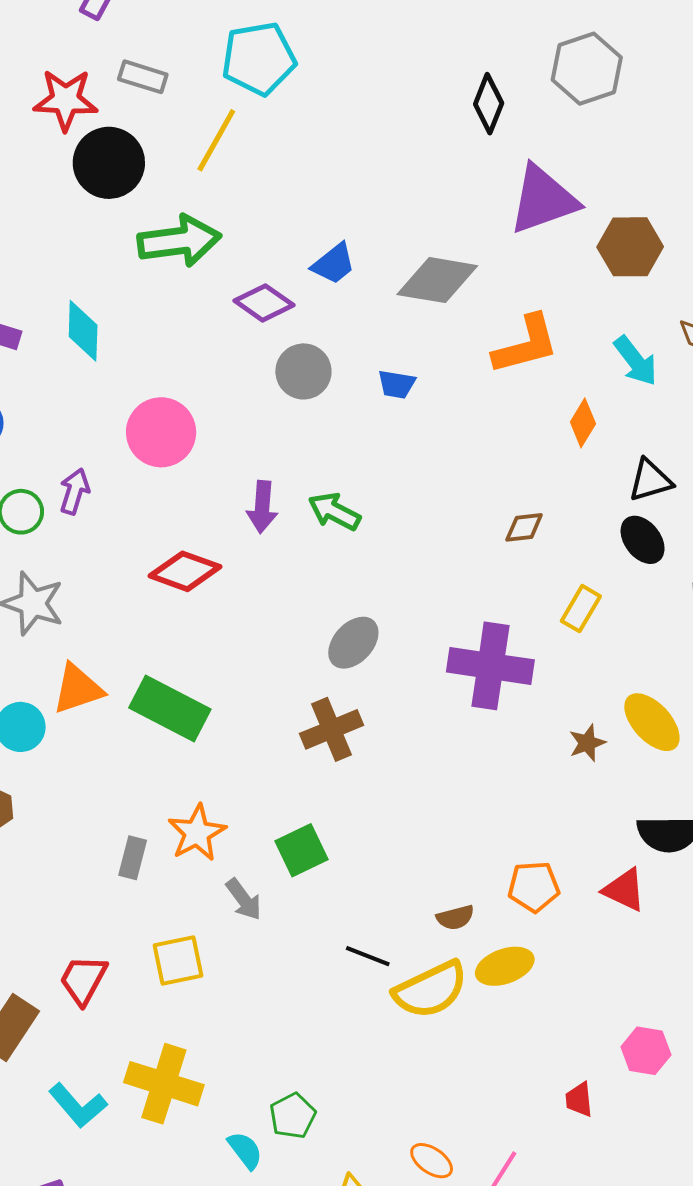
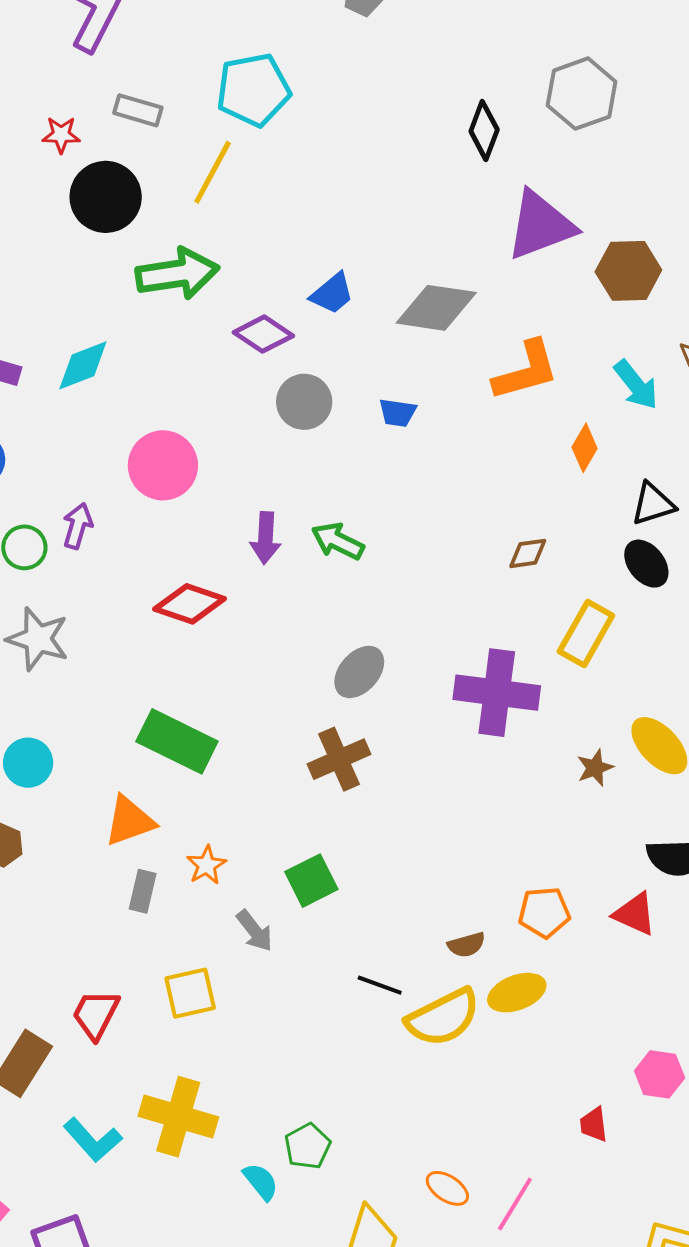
red star: (66, 100) -> (61, 135), size x0.6
cyan diamond: (83, 331) -> (83, 365), turned 68
yellow rectangle: (581, 609) -> (586, 633), size x1.4
orange triangle: (78, 689) -> (129, 821), moved
orange star: (197, 833) -> (206, 865), size x0.7

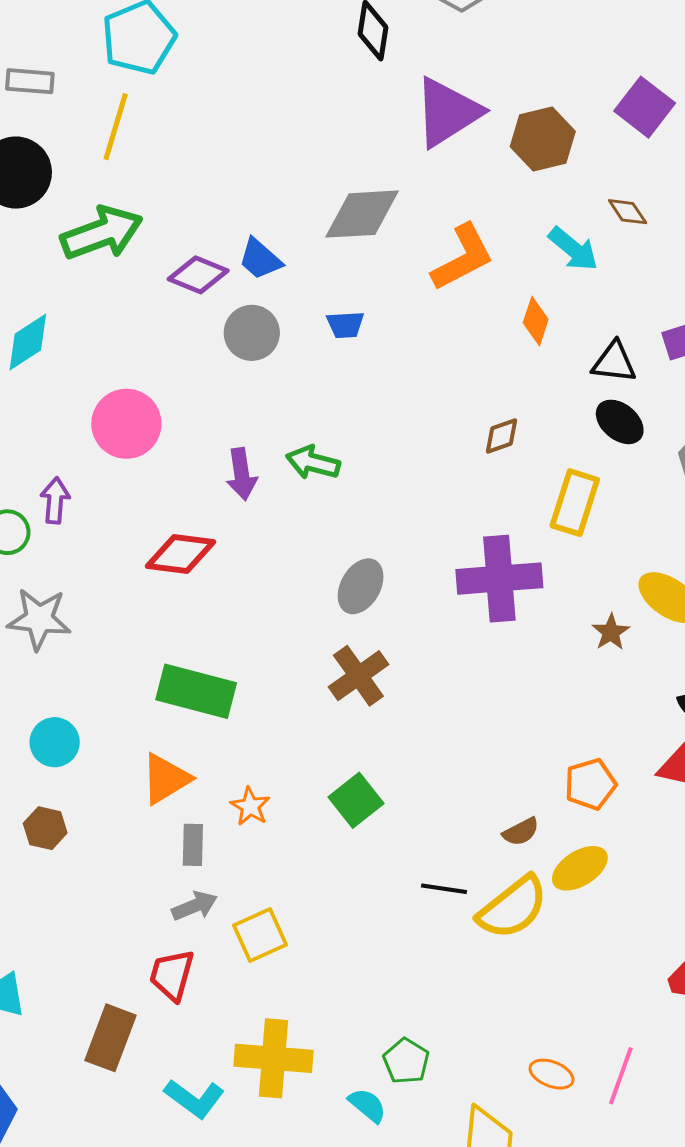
blue trapezoid: (332, 293) -> (260, 259), moved, turned 93
black triangle: (653, 504) -> (614, 362), turned 36
gray arrow: (255, 931) -> (195, 906), moved, turned -63

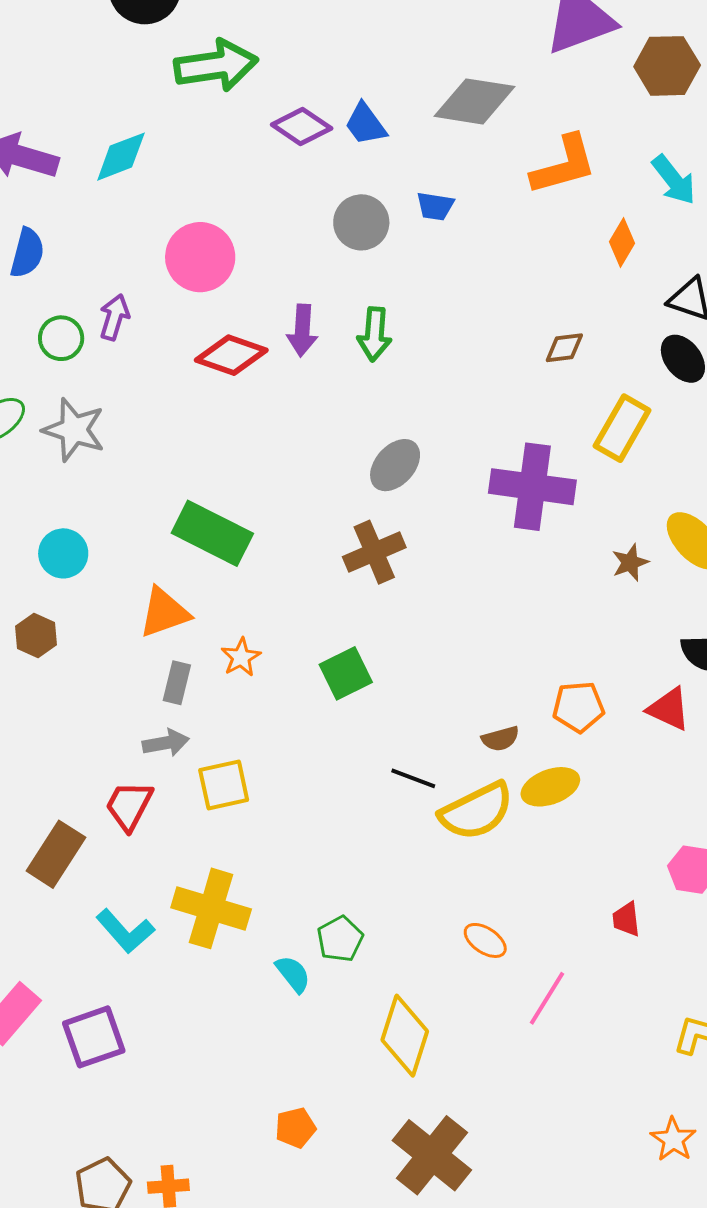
gray circle: (252, 333) -> (361, 222), moved
green arrow: (313, 463) -> (374, 334), turned -112
red diamond: (181, 554) -> (231, 355), moved
orange ellipse: (552, 1074) -> (485, 940), moved

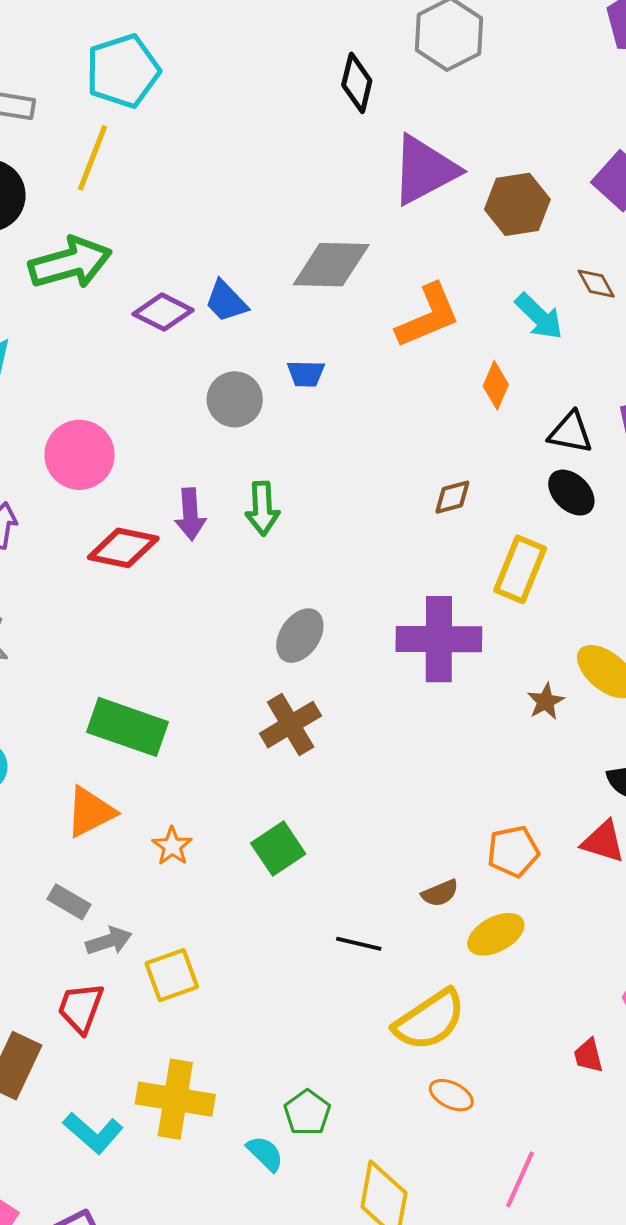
gray rectangle: (177, 683) -> (69, 902), moved, turned -66
yellow semicircle: (476, 811) -> (430, 1020), moved
pink line: (547, 998) -> (520, 1179), moved

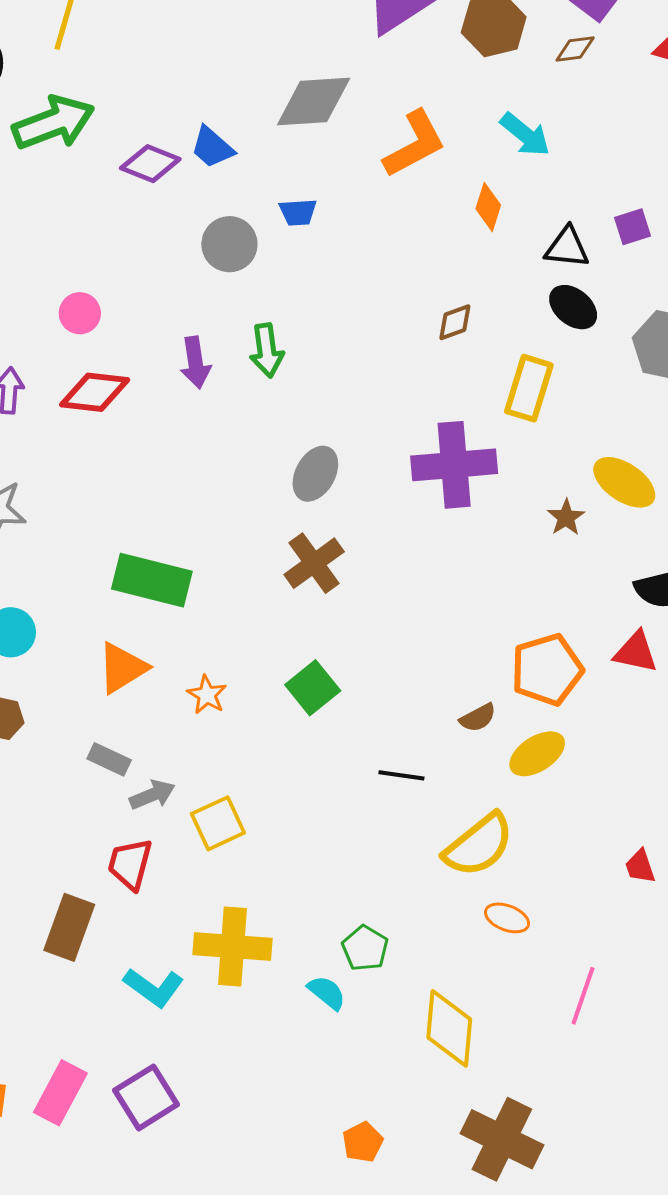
brown diamond: (596, 284) -> (575, 49), moved, turned -63
pink circle: (80, 455) -> (80, 313), size x0.6
red diamond: (123, 548) -> (95, 392), moved
orange pentagon: (513, 851) -> (547, 670), size x1.4

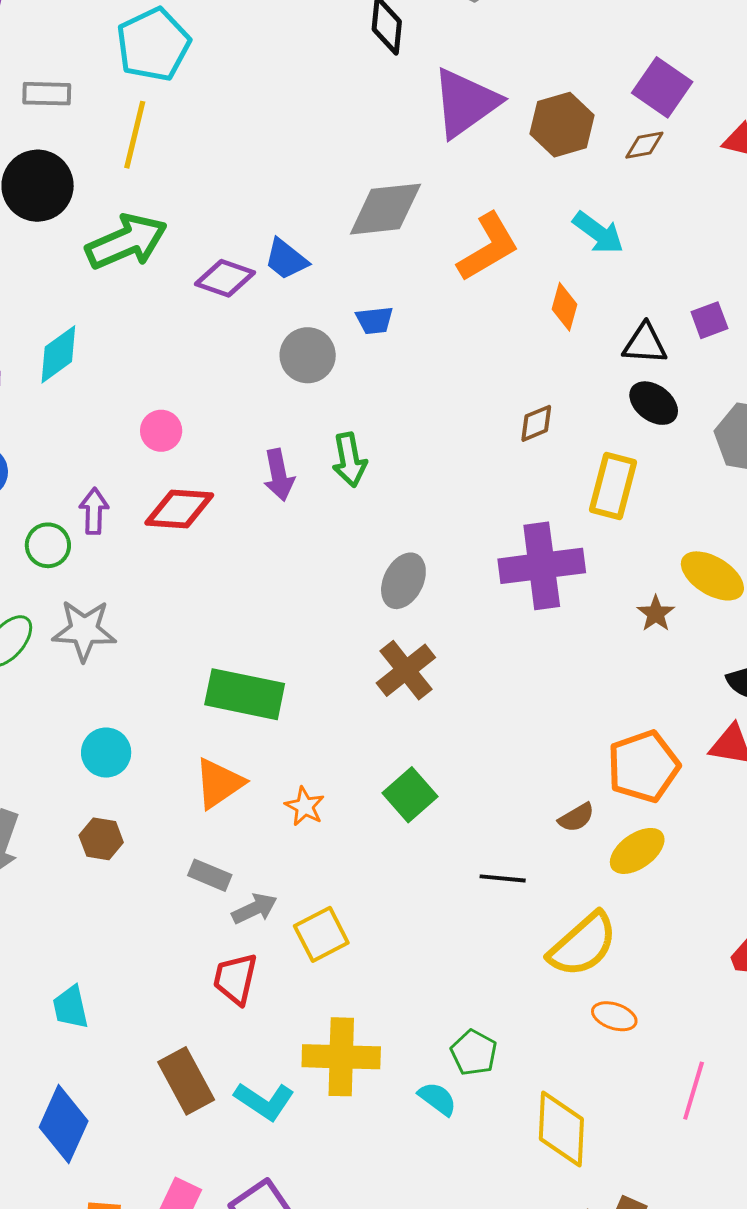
brown rectangle: (69, 927) -> (186, 1081), moved, turned -46

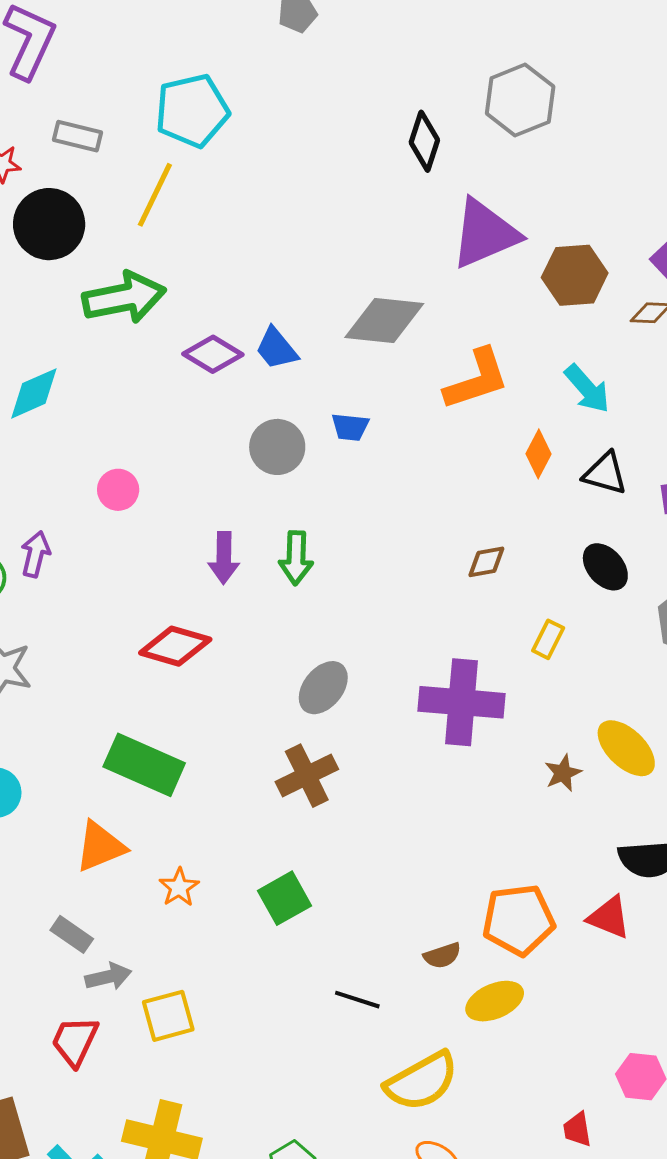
black triangle: (645, 344) -> (605, 473), moved
yellow rectangle: (613, 486) -> (548, 639), size x0.6
red diamond: (179, 509) -> (175, 646), moved

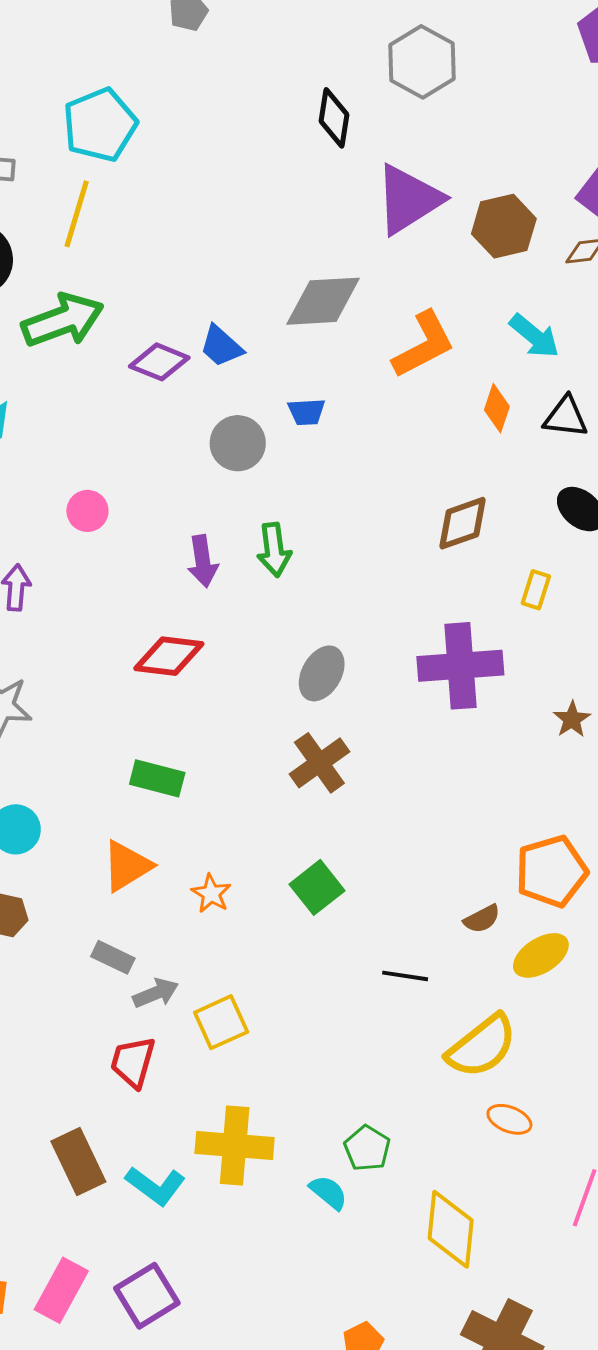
brown diamond: (486, 562) -> (463, 523), size x1.5
green rectangle: (144, 765) -> (157, 778), size x0.7

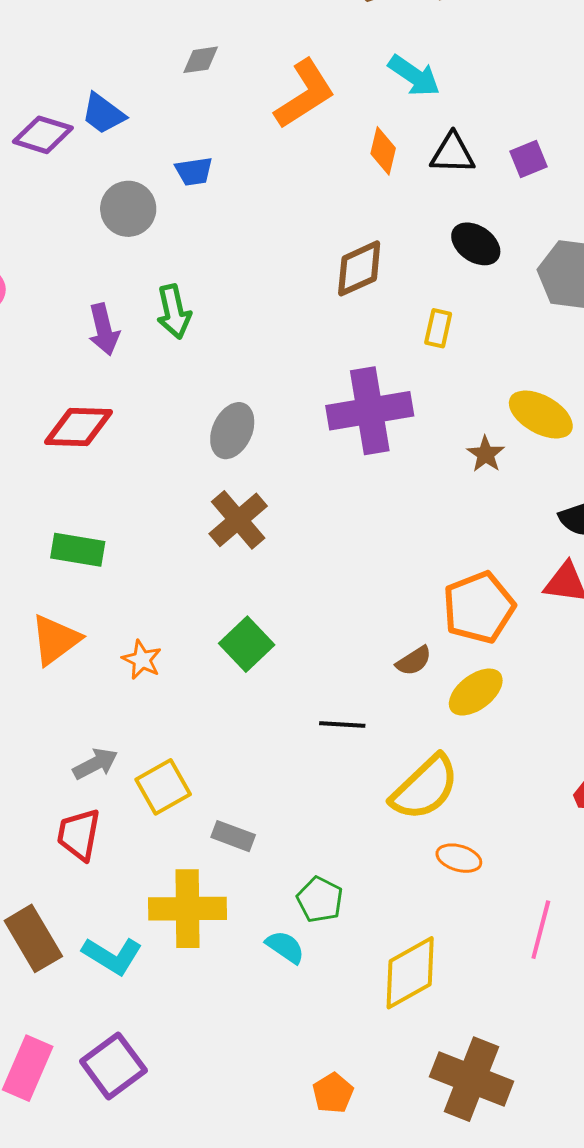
gray diamond: (323, 301) -> (201, 60), size x0.5
gray rectangle: (113, 957) -> (233, 836), moved
yellow diamond: (451, 1229) -> (410, 973), turned 60

